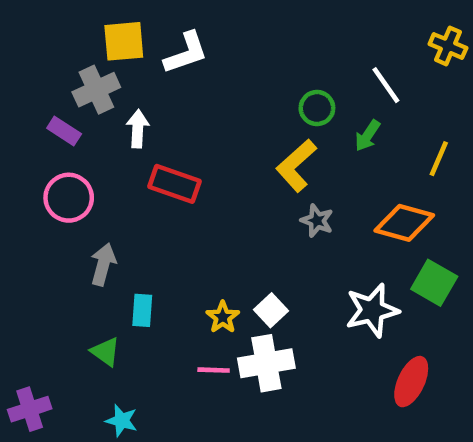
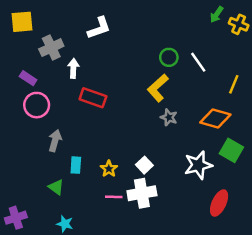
yellow square: (124, 41) -> (22, 22), moved
white line: (386, 85) -> (198, 62), moved
purple rectangle: (64, 131) -> (28, 78), moved
green arrow: (368, 136) -> (217, 14), moved
yellow star: (223, 317) -> (109, 169), moved

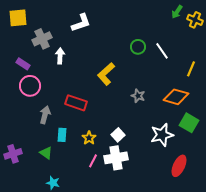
yellow L-shape: (158, 88) -> (106, 74), moved
red rectangle: (93, 98) -> (76, 103), moved
pink line: (114, 197) -> (93, 161), turned -64
purple cross: (16, 218) -> (13, 154), moved

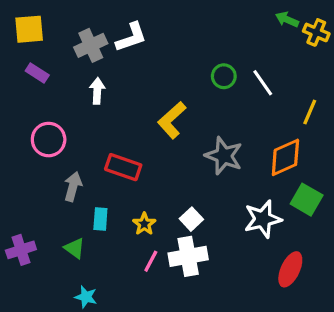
green arrow: (177, 12) -> (287, 19), turned 80
gray cross: (42, 39) -> (91, 45), moved
purple rectangle: (23, 64) -> (37, 73), moved
gray star: (138, 96) -> (224, 156), size x1.6
orange diamond: (176, 97) -> (285, 157), turned -40

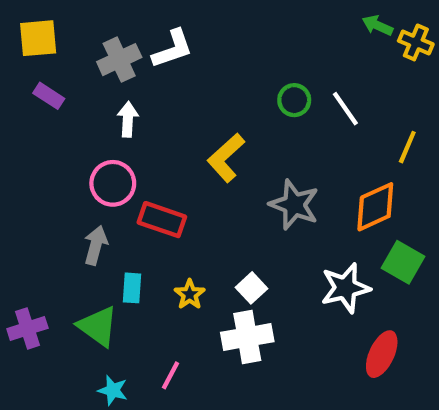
pink circle: (49, 140) -> (113, 183), moved
green triangle: (75, 248) -> (98, 326), size x1.5
pink line: (151, 261) -> (170, 375), moved

